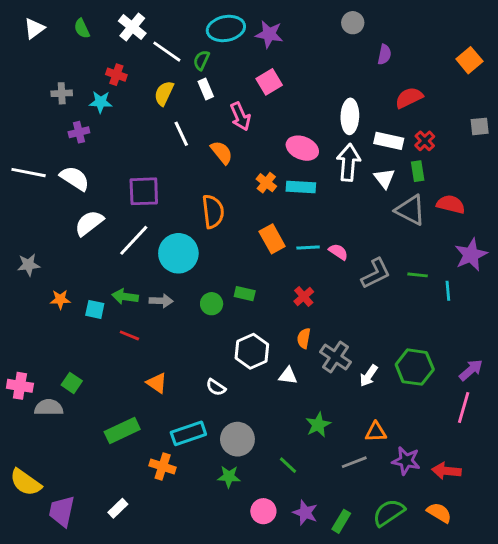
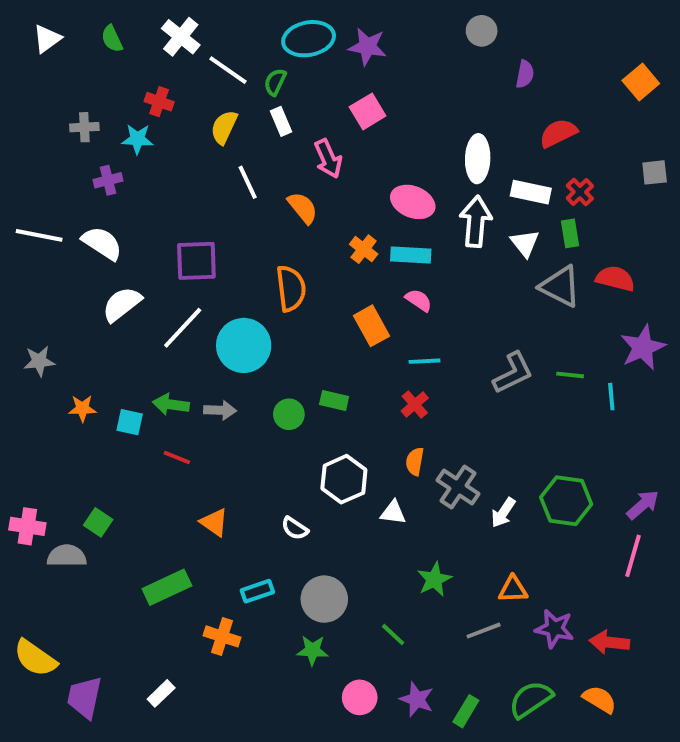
cyan line: (308, 248) -> (425, 361), moved
pink semicircle: (338, 252) -> (419, 300), moved
cyan rectangle: (188, 433) -> (257, 591), size x0.7

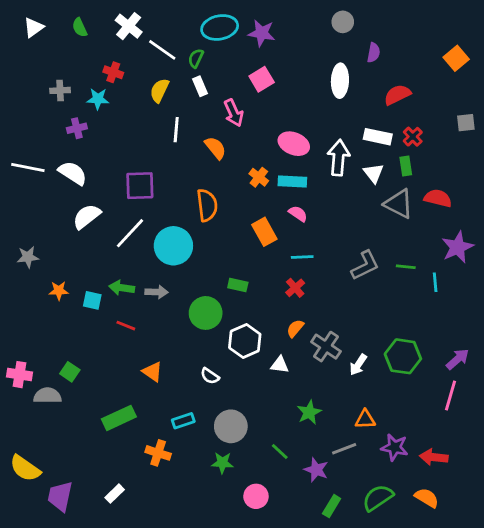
white ellipse: (478, 159) -> (340, 81), moved
white line: (248, 182) -> (176, 130), turned 30
green circle: (289, 414) -> (206, 313), moved, size x1.5
orange semicircle: (415, 461) -> (295, 328), turned 30
purple star: (417, 699) -> (316, 470), moved

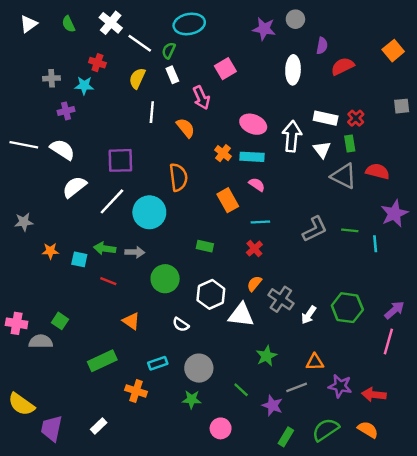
purple star: (262, 33) -> (264, 29), moved
red semicircle: (397, 95) -> (342, 66), moved
green circle: (206, 313) -> (165, 279), moved
white triangle: (280, 365) -> (241, 315), size x1.6

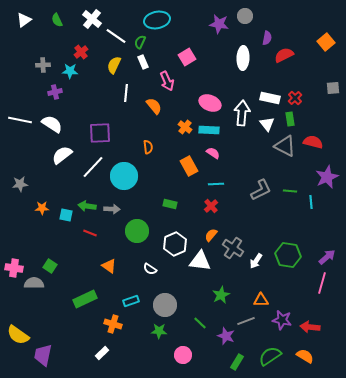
red cross: (97, 63) -> (81, 52), turned 32
orange semicircle: (178, 177) -> (148, 147), size x0.6
white rectangle: (99, 426) -> (102, 353), moved

